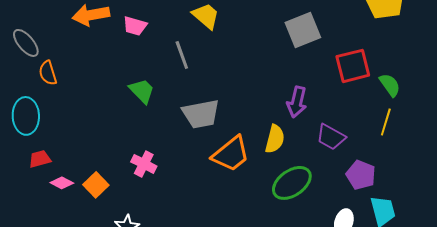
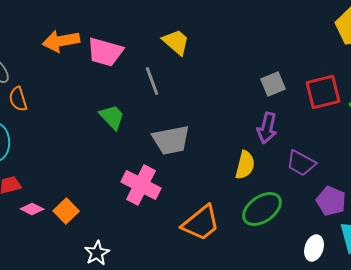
pink trapezoid: (135, 26) -> (105, 52), size x1.5
gray square: (303, 30) -> (273, 84), moved, size x0.7
orange trapezoid: (231, 154) -> (201, 223), moved
pink cross: (144, 164) -> (141, 185), moved, size x1.5

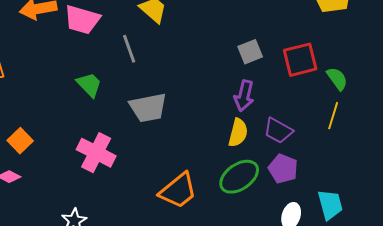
yellow semicircle: (245, 165) -> (238, 133), moved
pink cross: (141, 185) -> (96, 153), moved
purple pentagon: (331, 201) -> (283, 169), moved
orange square: (66, 211) -> (20, 141), moved

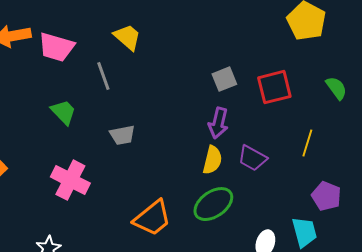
green semicircle: (337, 79) -> (336, 88), moved
gray trapezoid: (148, 108) -> (122, 135), size x0.7
purple pentagon: (283, 169) -> (326, 196), moved

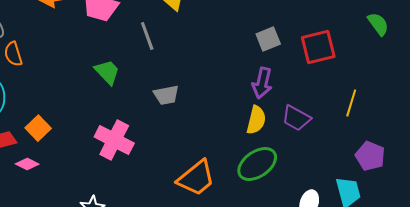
green semicircle: (336, 88) -> (378, 24), moved

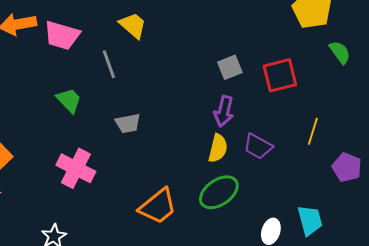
purple pentagon: (370, 156) -> (347, 167), moved

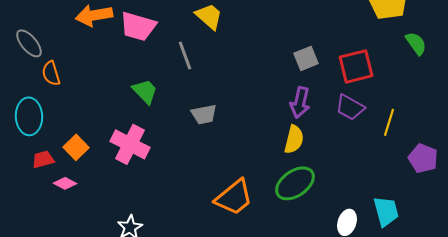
purple trapezoid: (258, 146) -> (350, 107), moved
pink cross: (76, 168) -> (130, 144), moved

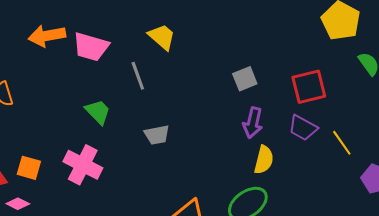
gray square: (306, 58) -> (245, 79), moved
yellow line: (389, 122) -> (342, 143), turned -52
yellow semicircle: (294, 139) -> (264, 160), moved
orange square: (76, 147) -> (29, 168), turned -30

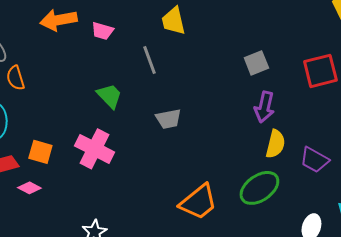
yellow trapezoid: (162, 37) -> (173, 21), turned -144
pink trapezoid: (91, 47) -> (102, 31), size x0.6
purple trapezoid: (303, 128) -> (314, 160), moved

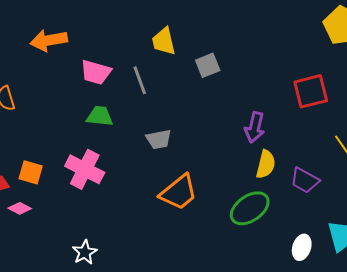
pink trapezoid: (102, 31) -> (96, 72), moved, size x1.4
gray square: (256, 63) -> (208, 65), moved
green trapezoid: (109, 96) -> (100, 116), turned -40
orange trapezoid: (198, 202) -> (179, 192), moved

